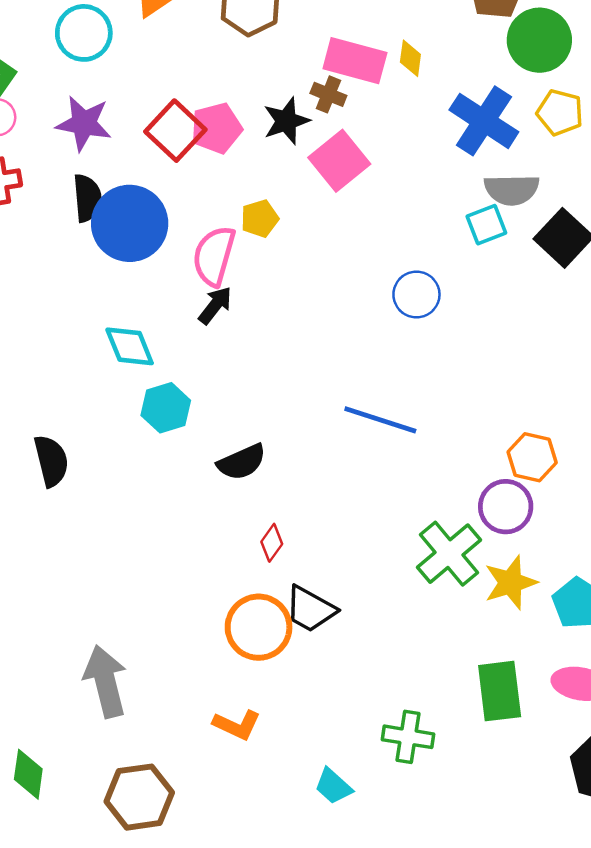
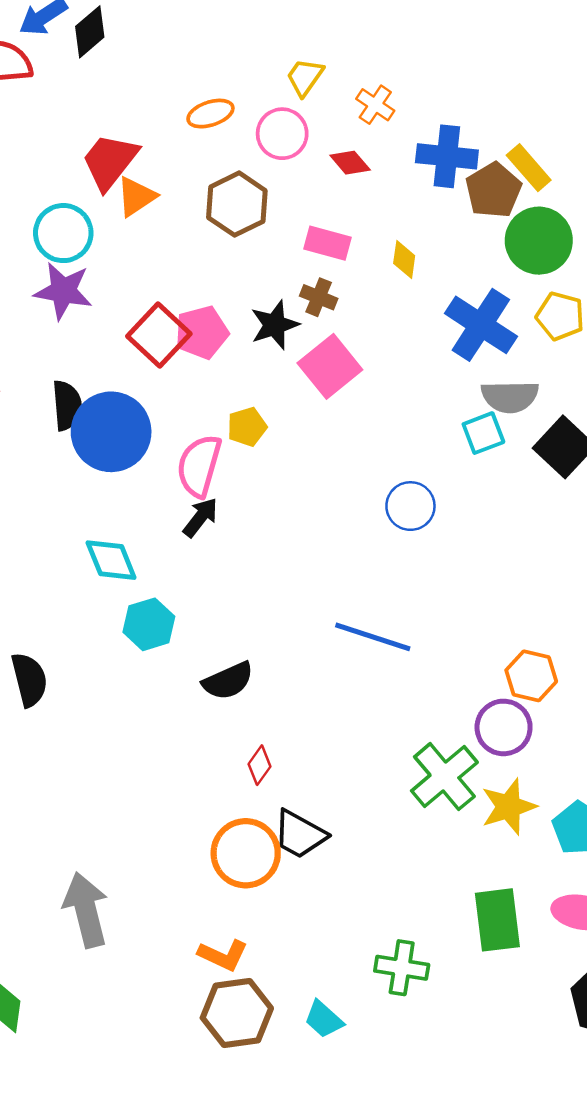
pink rectangle: (355, 61) -> (327, 243), moved, size x0.7
purple star: (84, 123) -> (63, 291), moved
brown hexagon: (139, 797) -> (237, 1013), moved

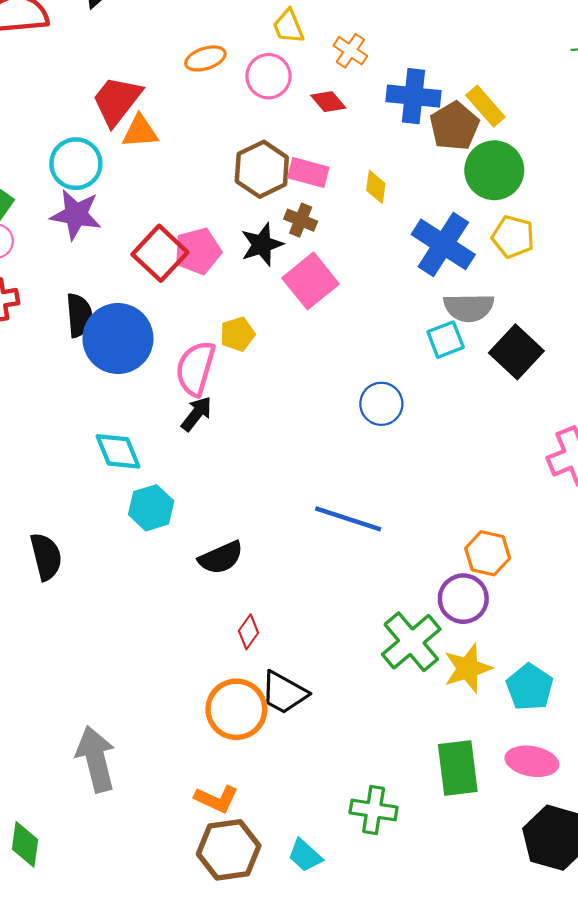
yellow trapezoid: (305, 77) -> (288, 26), turned -57
orange triangle: (136, 197) -> (140, 132), turned 30
brown hexagon: (237, 204) -> (262, 169), moved

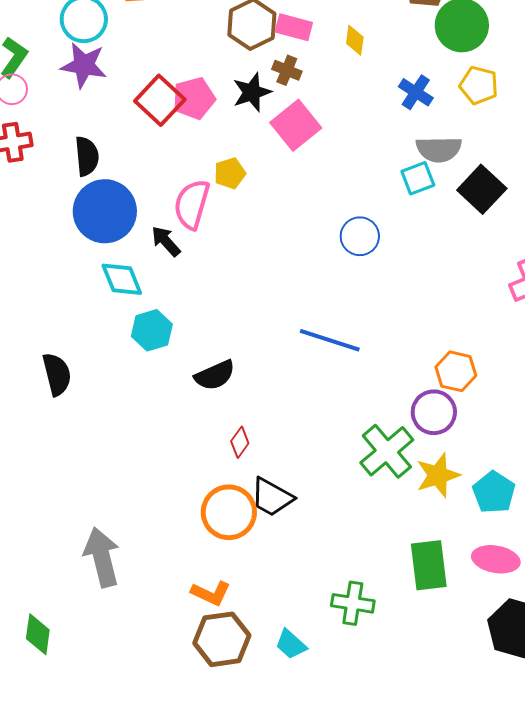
blue cross: (443, 244) -> (416, 92), size x0.6
blue circle: (118, 339) -> (105, 211), moved
black arrow: (197, 414) -> (166, 241), moved, turned -80

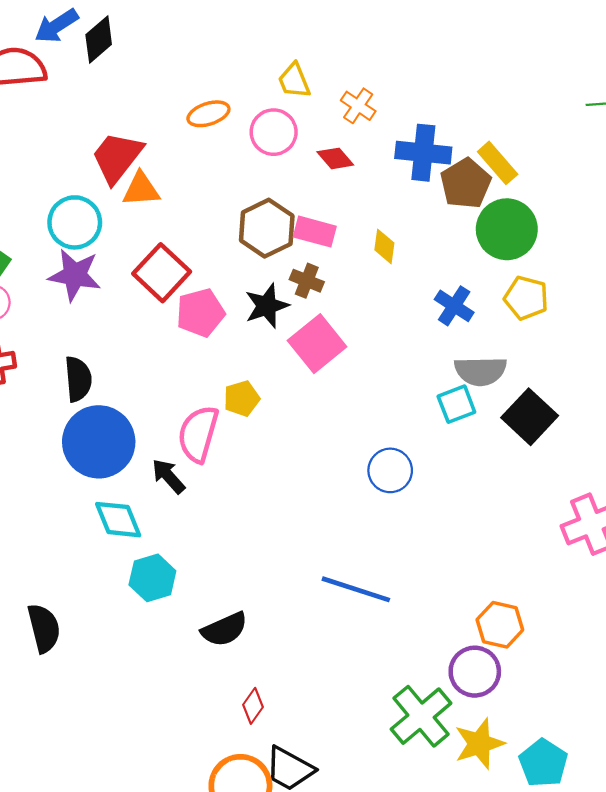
red square: (160, 100) -> (162, 273), moved

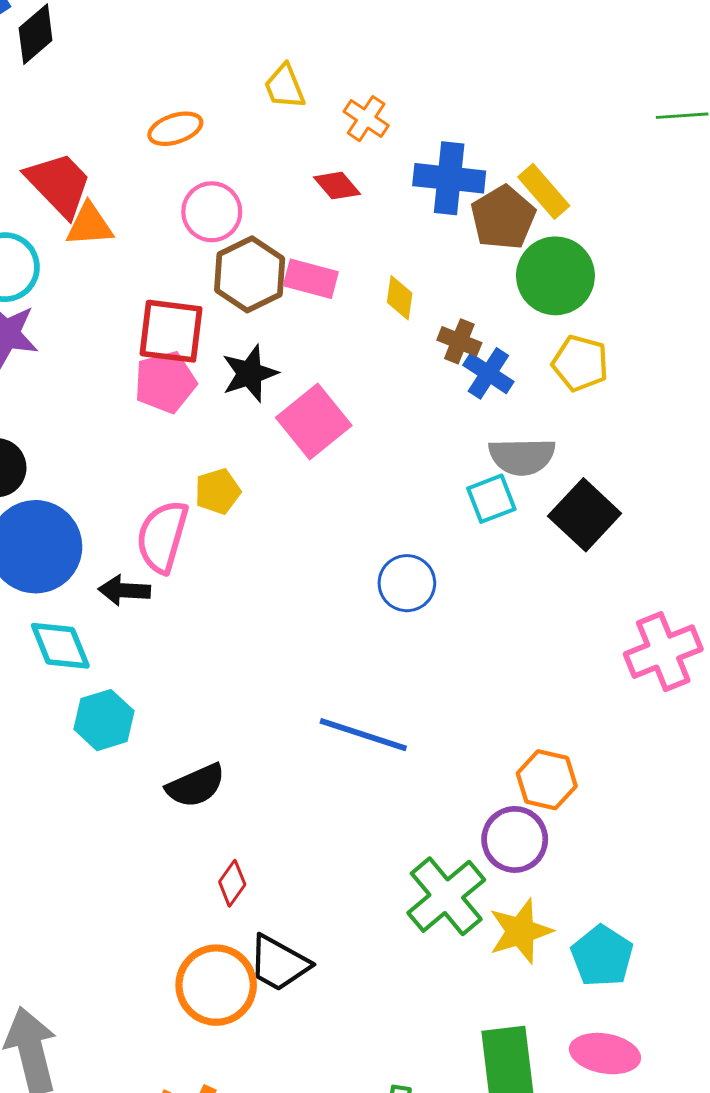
pink circle: (274, 132) -> (212, 212), moved
red trapezoid: (117, 157) -> (59, 184), turned 98
red square: (162, 273) -> (171, 331), moved, turned -36
brown cross: (307, 281) -> (459, 341), moved
black arrow: (168, 476) -> (124, 590), turned -45

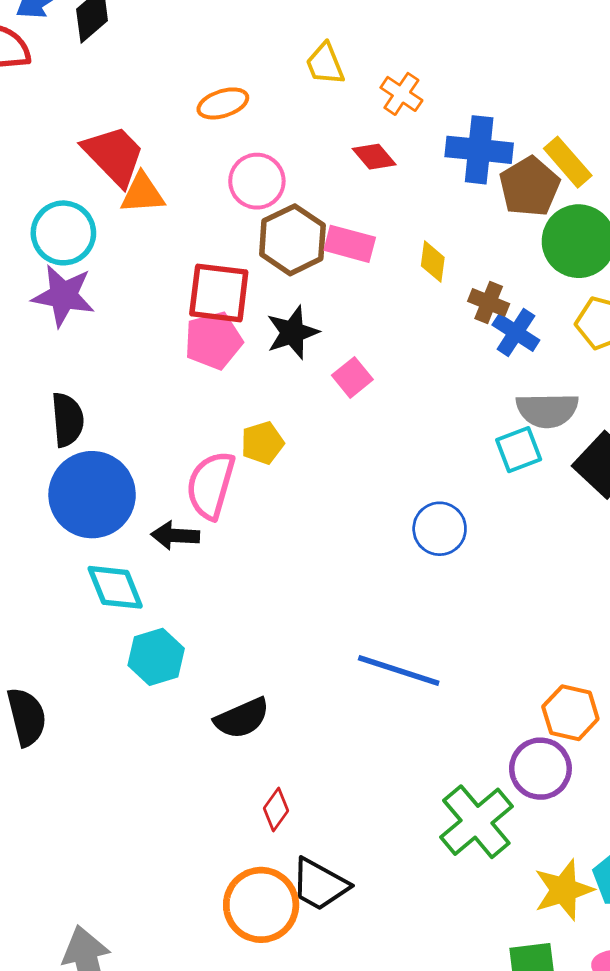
pink square: (314, 421) -> (352, 377), size x0.6
yellow star: (521, 931) -> (564, 890), moved

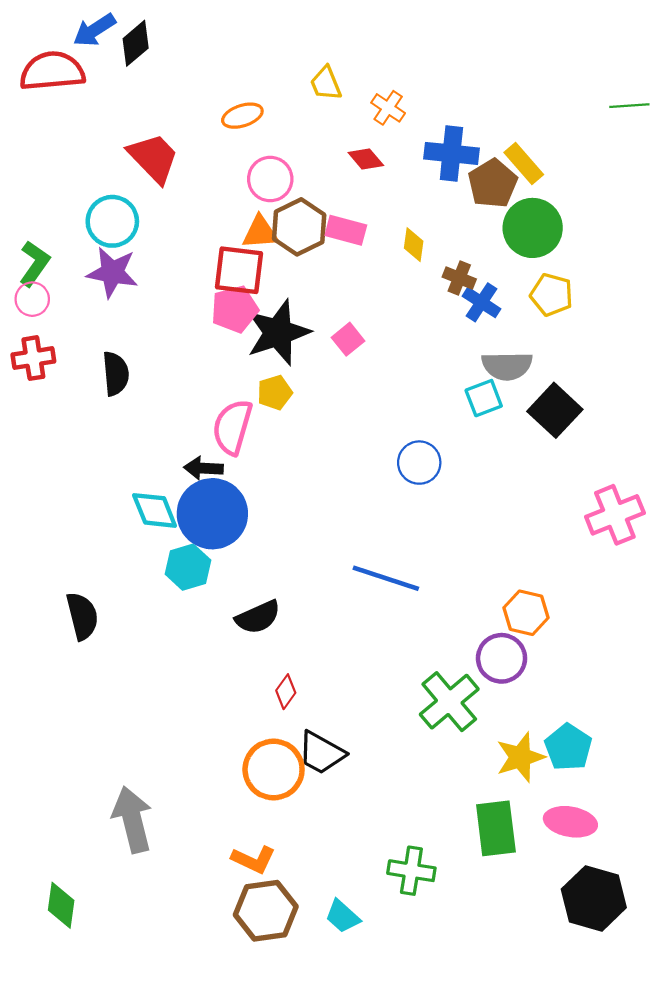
orange triangle: (142, 193) -> (260, 232), moved
black star: (292, 332) -> (278, 332), moved, size x1.5
blue circle: (92, 495) -> (212, 514), moved

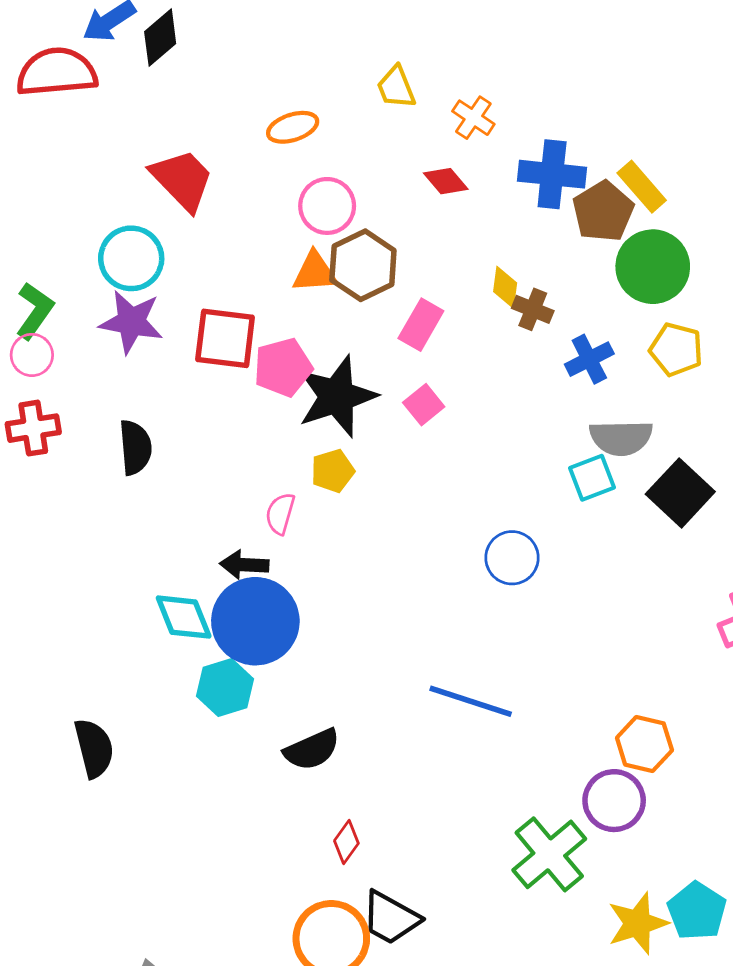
pink rectangle: (346, 230) -> (421, 325), moved, turned -75
red square: (239, 270) -> (225, 338), moved
brown cross: (459, 278) -> (533, 309), moved
blue cross: (481, 302) -> (589, 359), turned 30
pink semicircle: (232, 427) -> (280, 514), size x0.6

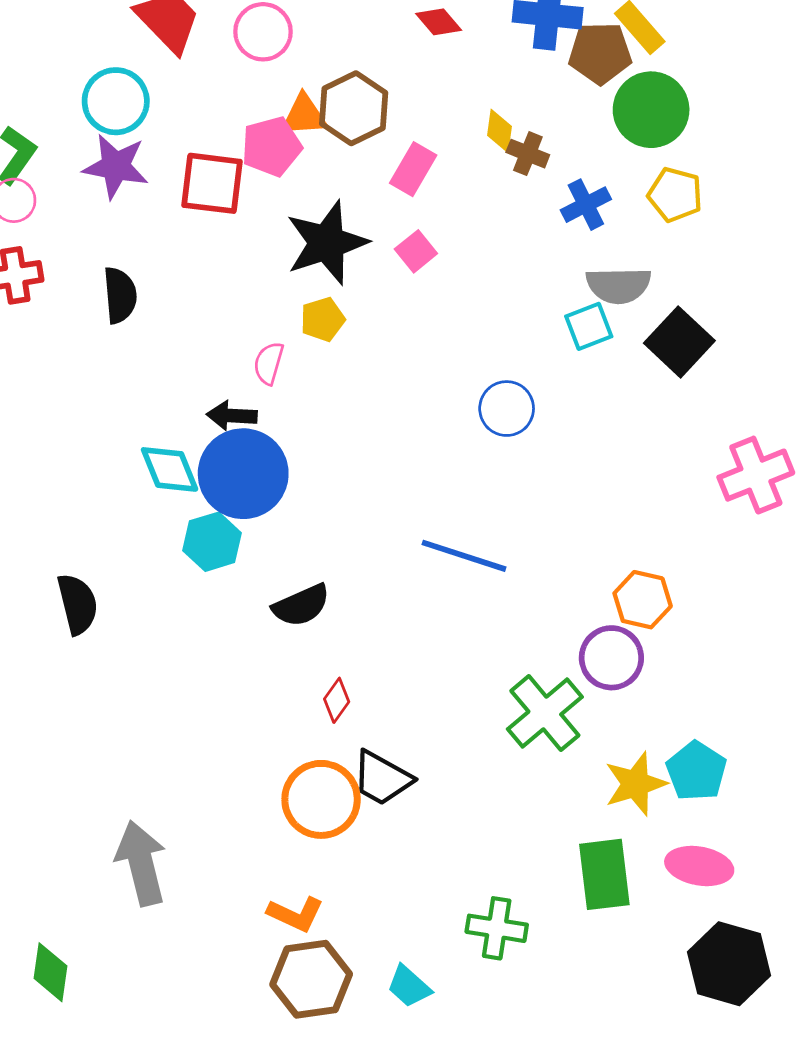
pink circle: (327, 206) -> (263, 32), moved
brown pentagon: (603, 211) -> (600, 53), turned 30
pink pentagon: (283, 367) -> (271, 147), moved

